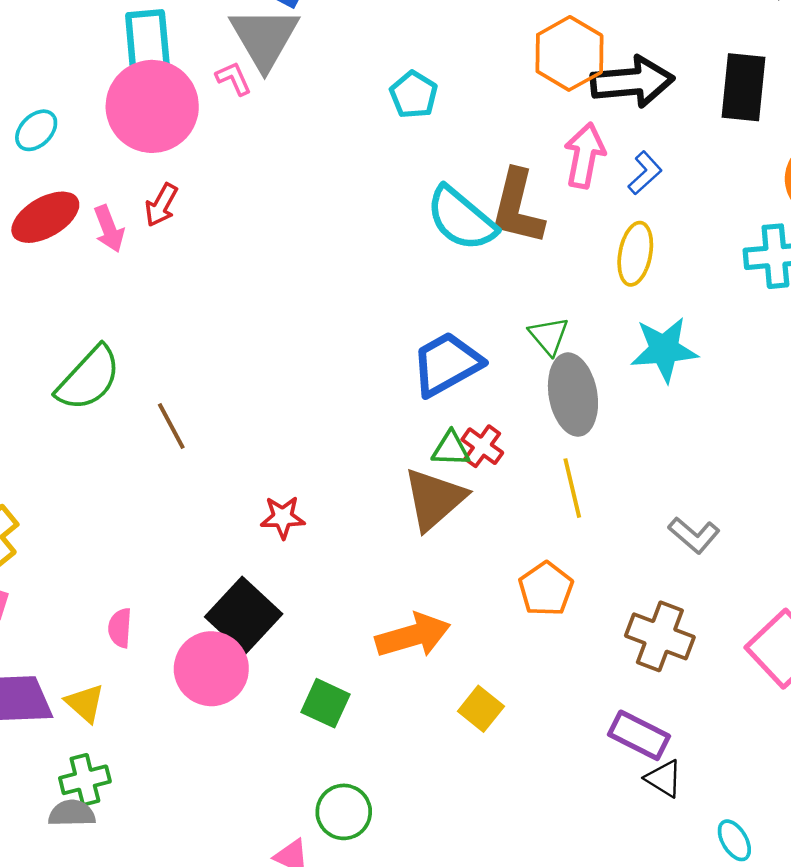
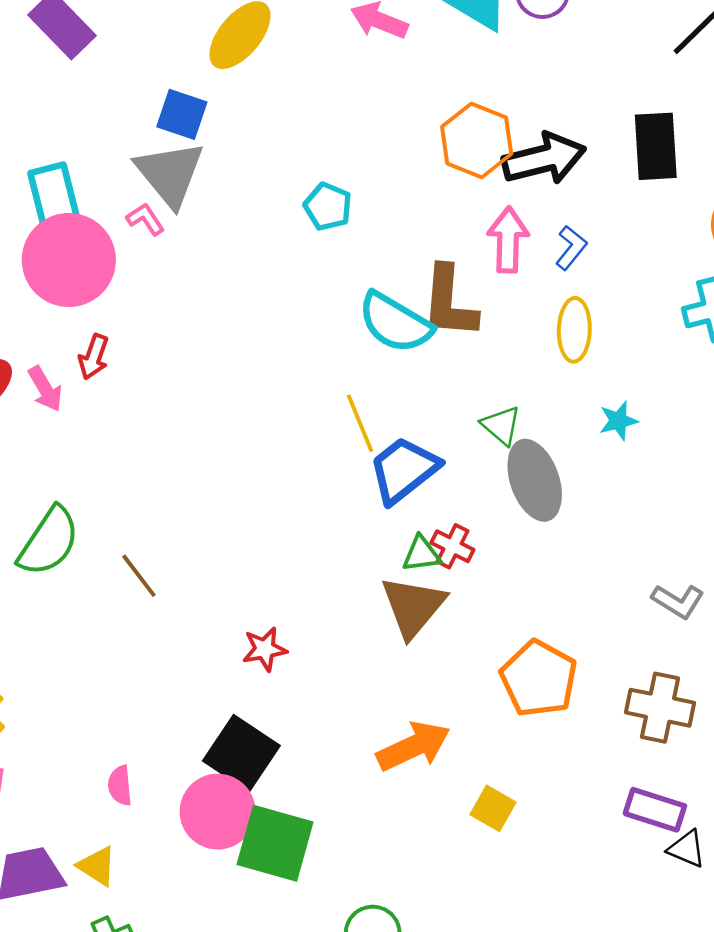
cyan star: (664, 350) -> (618, 421), size x0.6
yellow line: (572, 488) -> (360, 423), moved
orange pentagon: (546, 589) -> (539, 679), size x1.4
green square: (326, 703) -> (275, 843), moved, size x1.6

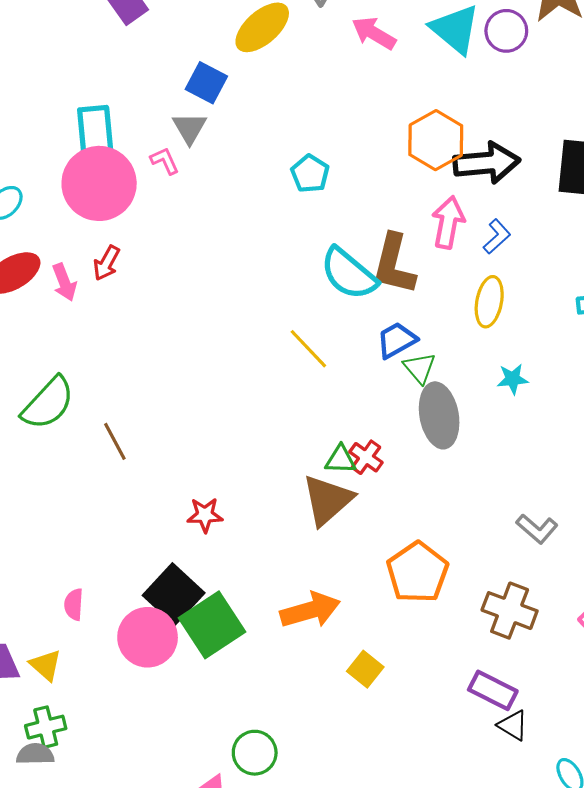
gray triangle: (170, 174) -> (190, 128), size x0.6
yellow line: (360, 423) -> (308, 349), turned -30
blue trapezoid: (404, 470) -> (397, 340), moved, size x0.7
green square: (275, 843) -> (212, 625), moved, turned 32

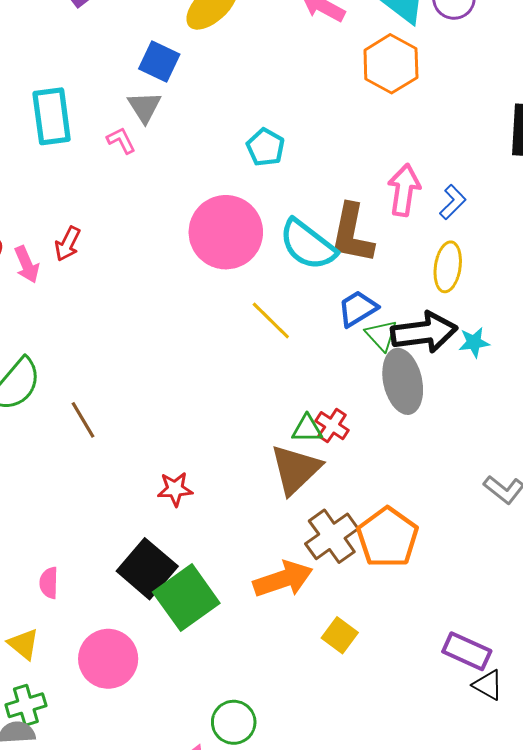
orange hexagon: (436, 140) -> (391, 64), moved
black arrow: (487, 163) -> (424, 332), moved
pink circle: (99, 183) -> (226, 232), moved
brown cross: (510, 611) -> (332, 536), moved, turned 36
pink circle: (148, 637) -> (108, 659), moved

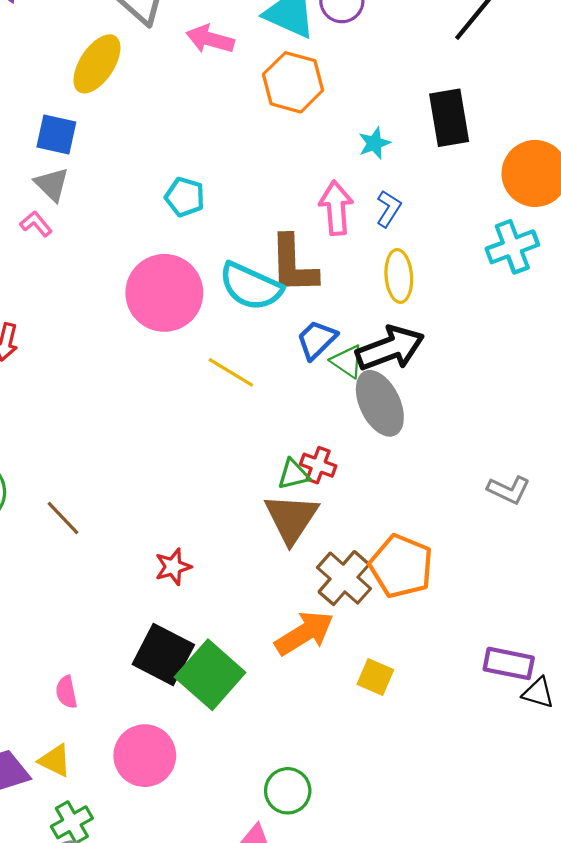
cyan star: (474, 342) -> (374, 143), moved

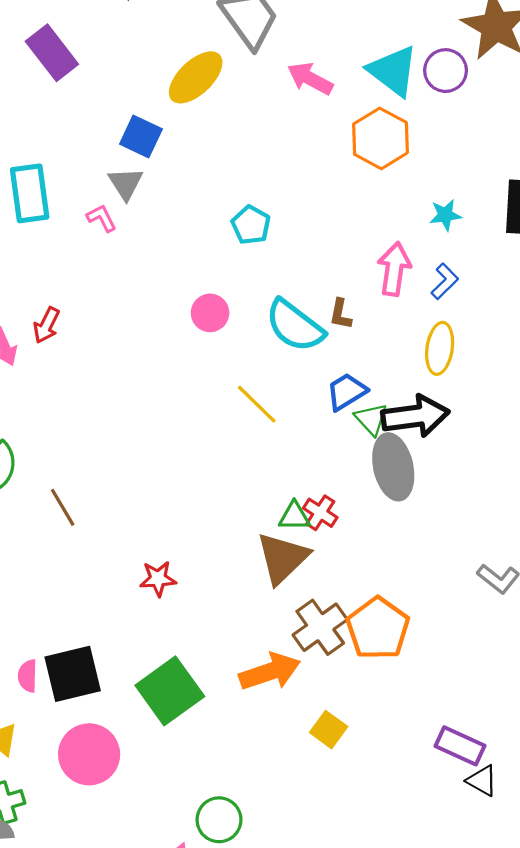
brown L-shape: (293, 265) -> (341, 314), size x0.5
pink circle: (164, 293) -> (210, 313), size x0.5
black square: (163, 655) -> (73, 674), moved, turned 36

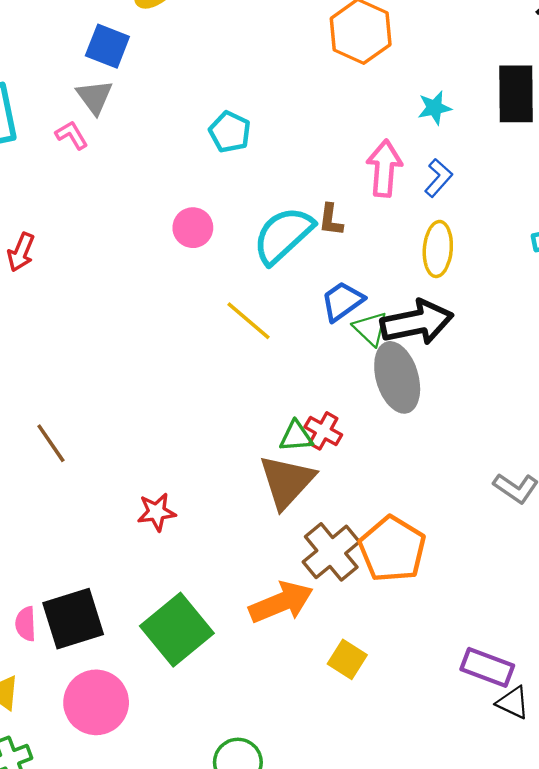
cyan semicircle: (295, 326) -> (283, 235), turned 104

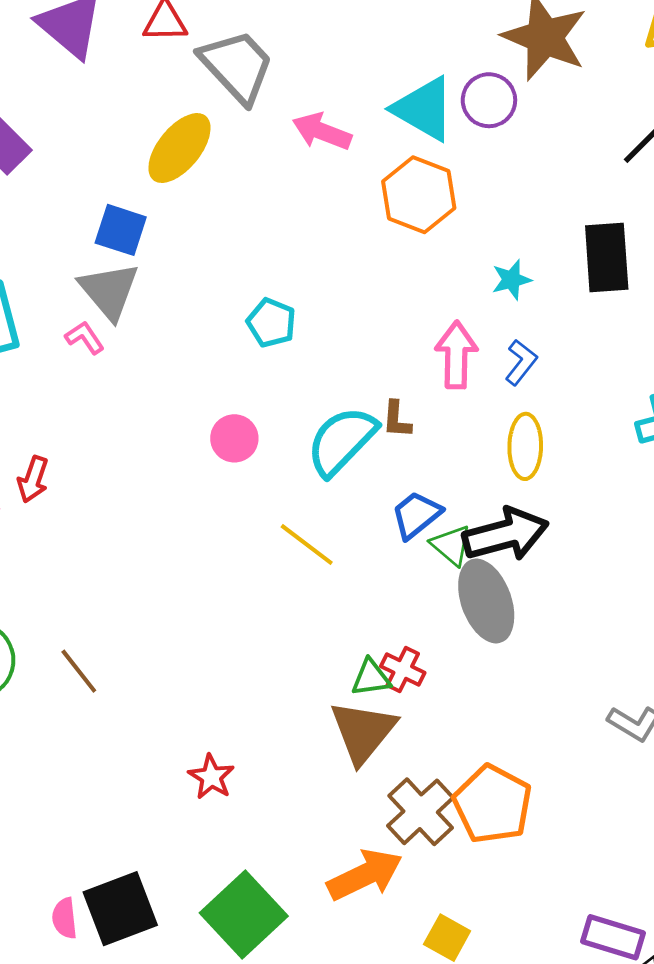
gray triangle: (95, 97) -> (109, 291), size x1.4
brown line: (51, 443) -> (79, 671), moved
red star: (156, 512) -> (211, 777), turned -30

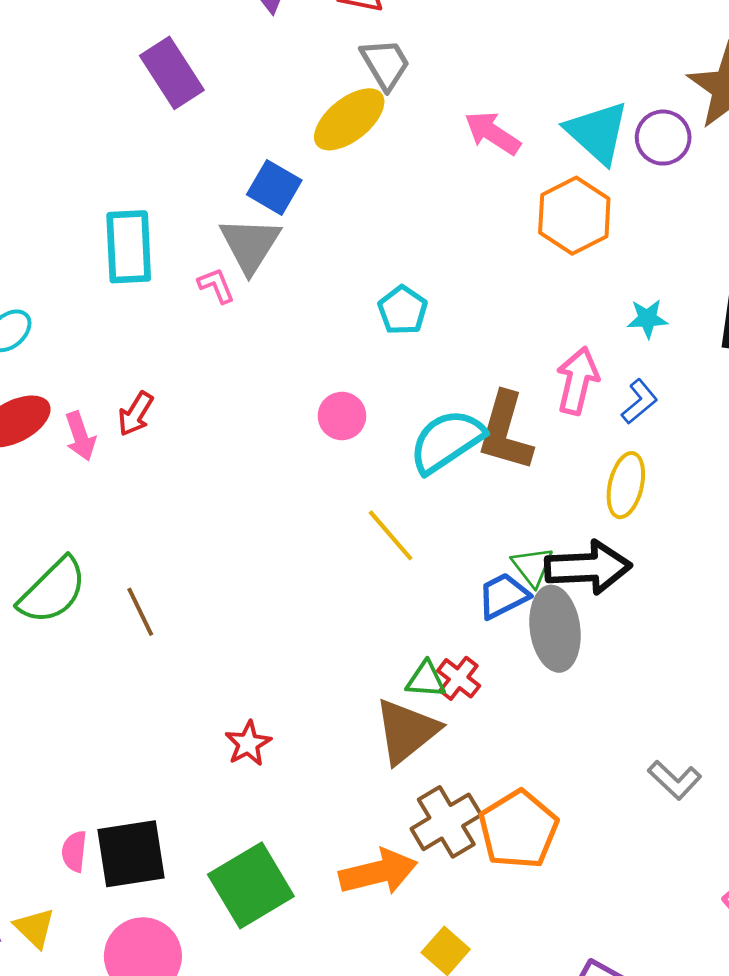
gray trapezoid: (237, 66) -> (385, 64), moved, size x0.7
brown L-shape: (397, 419) -> (505, 432), size x2.0
blue trapezoid: (416, 515) -> (503, 596), moved

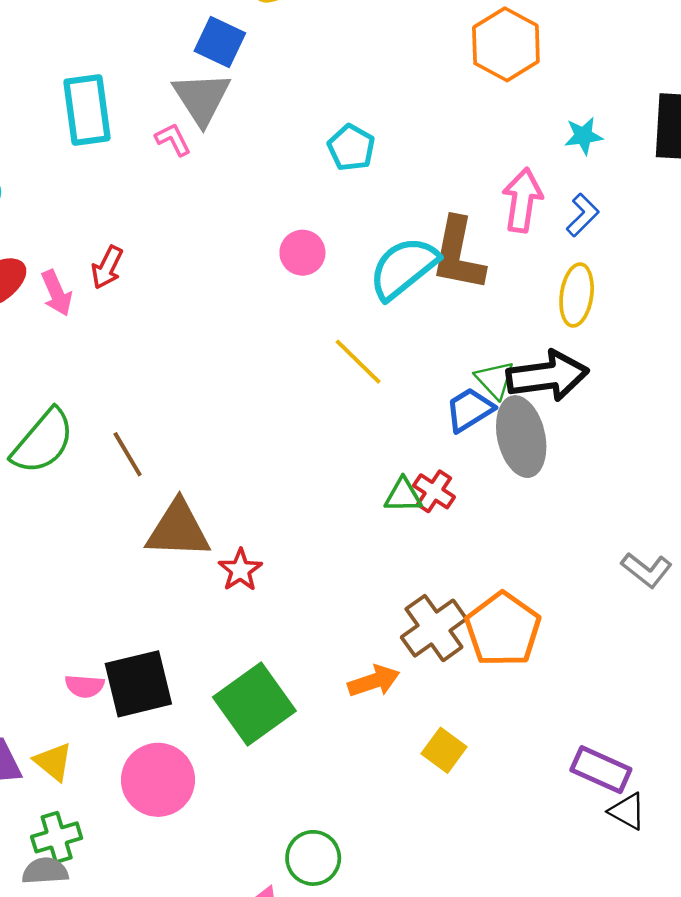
brown triangle: (407, 731) -> (178, 530), moved, turned 46
pink semicircle: (74, 851) -> (85, 686), turned -87
orange arrow: (378, 872) -> (374, 681), size x0.7

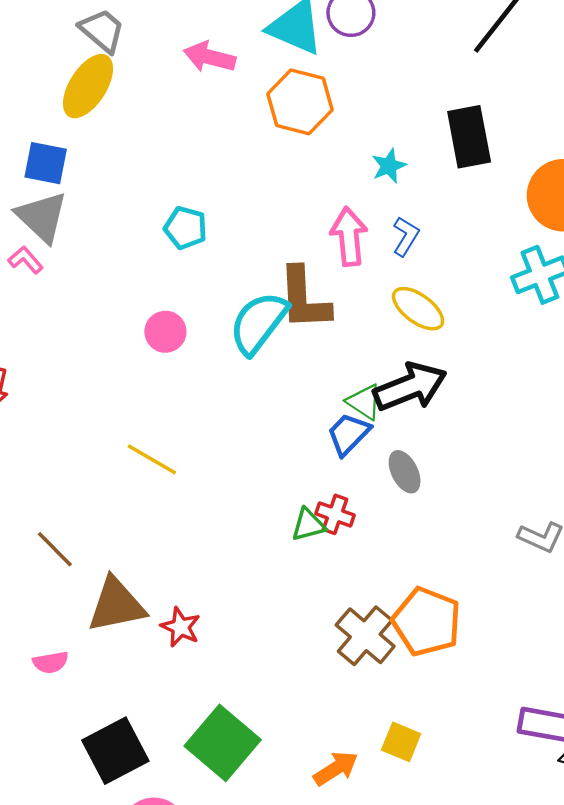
yellow ellipse: (577, 295) -> (418, 309), turned -48
yellow line: (358, 362) -> (152, 459), moved
gray ellipse: (521, 437) -> (405, 472), moved, size x0.6
orange arrow: (374, 681) -> (336, 768), moved
pink semicircle: (85, 686) -> (51, 662), moved

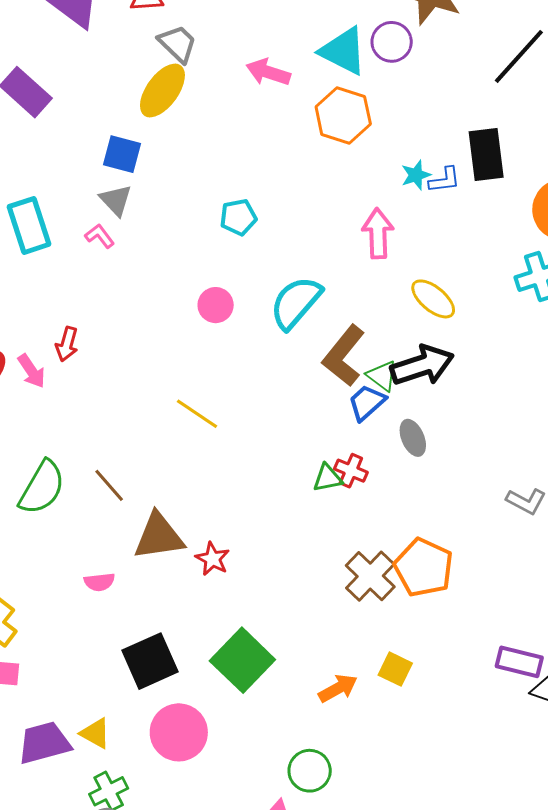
gray triangle: (42, 217) -> (116, 200), size x0.7
cyan pentagon: (186, 228) -> (238, 217), turned -30
blue L-shape: (406, 236) -> (445, 180), moved, turned 48
brown L-shape: (304, 299) -> (344, 356), moved, turned 38

